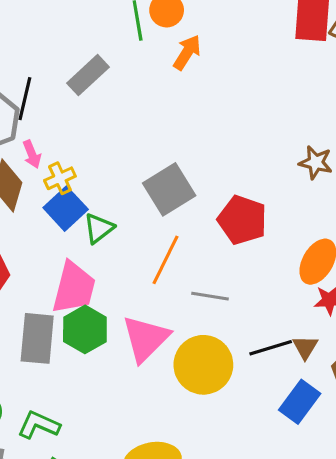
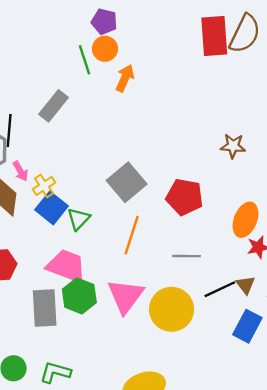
pink trapezoid: (74, 288) -> (66, 266), turned -75
gray line: (210, 296) -> (187, 256), moved

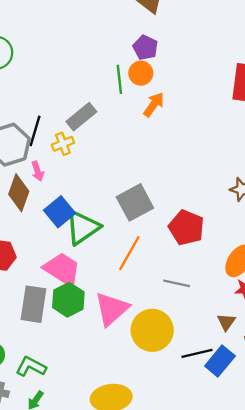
yellow cross: (44, 186) -> (63, 144), moved
green triangle: (78, 219) -> (83, 227), size x1.6
black line: (220, 289) -> (197, 353), moved

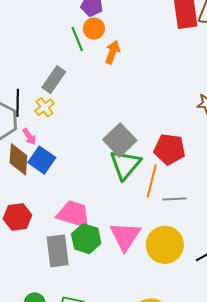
blue square: (60, 212) -> (42, 160), moved
green triangle: (83, 227) -> (125, 165), moved
orange line: (129, 253) -> (152, 181), moved

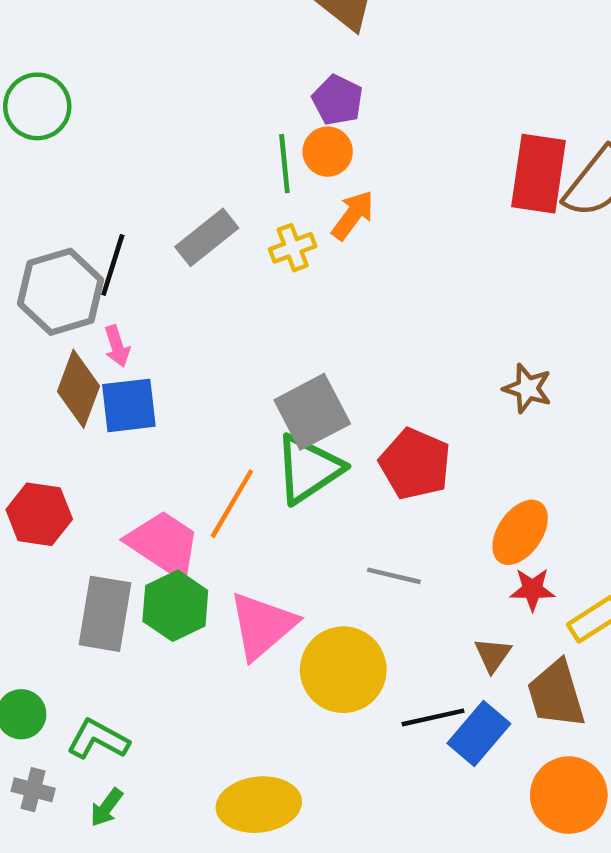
yellow cross: (44, 107) -> (293, 248), moved
blue square: (42, 160) -> (129, 405), turned 32
orange line: (152, 181) -> (232, 504), moved

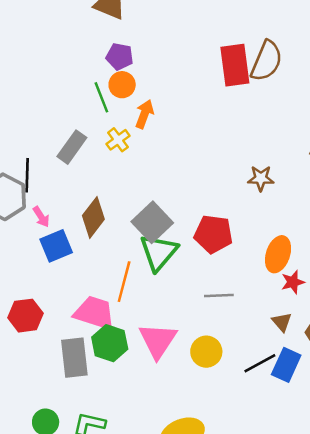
brown diamond: (78, 389) -> (93, 217), moved, turned 33
yellow circle: (343, 670) -> (206, 352), size x0.7

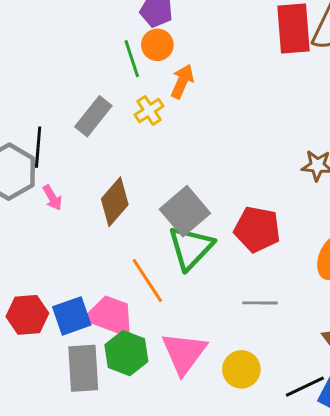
blue square: (56, 246) -> (72, 316), moved
orange line: (124, 282) -> (147, 281), turned -51

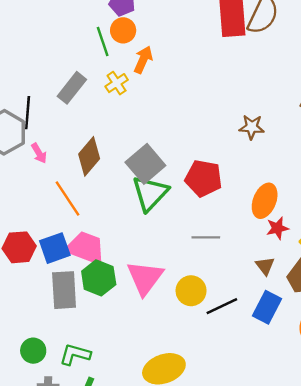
orange line: (147, 281) -> (68, 198), moved
black line: (305, 387) -> (222, 306), moved

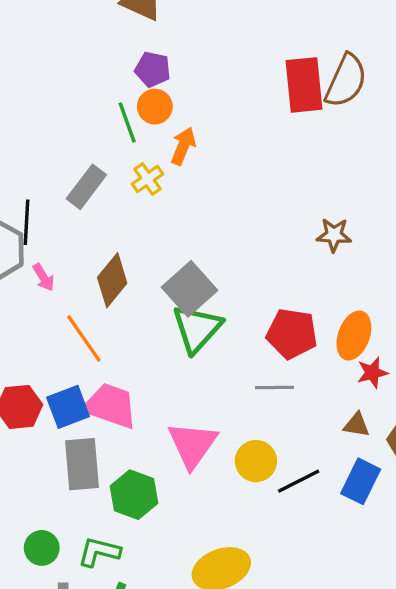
red pentagon: (204, 178) -> (292, 334), moved
brown triangle: (265, 266) -> (356, 425), turned -42
green hexagon: (99, 278) -> (134, 495), moved

